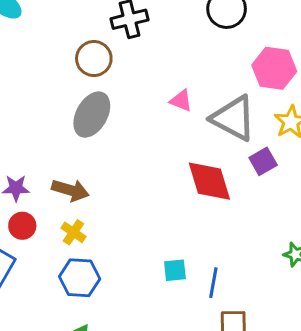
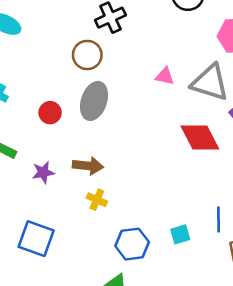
red circle: (22, 226) -> (50, 113), moved
cyan square: (175, 270) -> (180, 234), moved
blue hexagon: (80, 278) -> (132, 244), moved

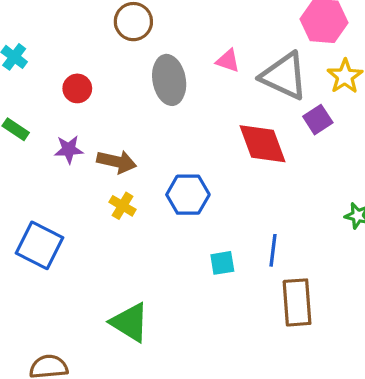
gray ellipse: (94, 101) -> (169, 80), moved, turned -36
purple star: (43, 172) -> (69, 149), moved
blue hexagon: (132, 244) -> (188, 195), moved

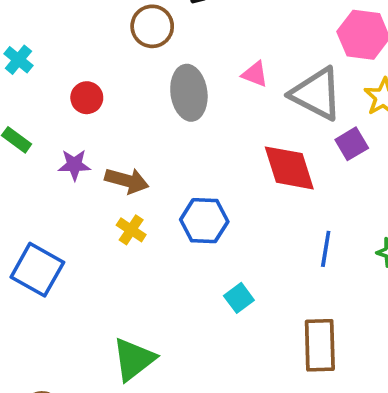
blue line: (273, 250) -> (326, 249), moved
cyan square: (222, 263) -> (239, 298), turned -30
green triangle: (130, 322) -> (134, 359), turned 48

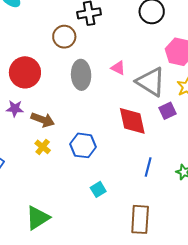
red circle: (87, 98) -> (25, 72), size x1.8

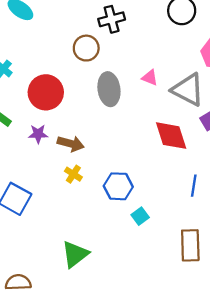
blue hexagon: (83, 145) -> (118, 186), moved

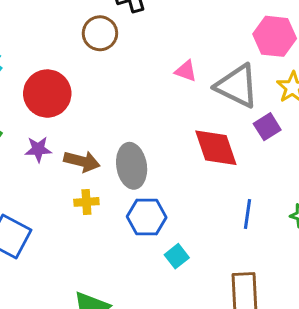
gray ellipse: (109, 89) -> (132, 166), moved
yellow cross: (73, 174) -> (86, 202), turned -36

